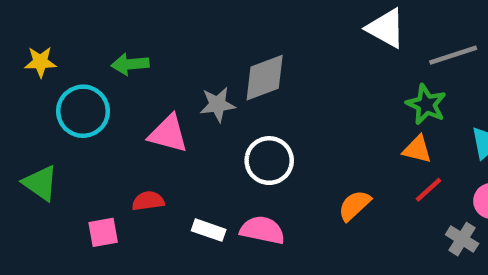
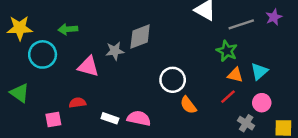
yellow star: (40, 62) -> (20, 28), size x1.5
orange triangle: (417, 149) -> (235, 75), moved
white circle: (269, 161) -> (173, 80), moved
orange semicircle: (354, 205) -> (188, 105), turned -84

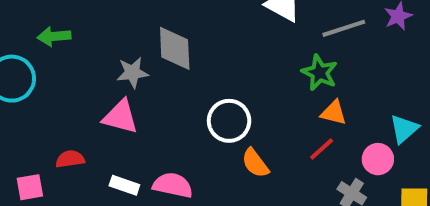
gray diamond: (140, 36) -> (175, 48), turned -72
pink triangle: (88, 67) -> (120, 117), moved
cyan triangle: (259, 71) -> (404, 129), moved

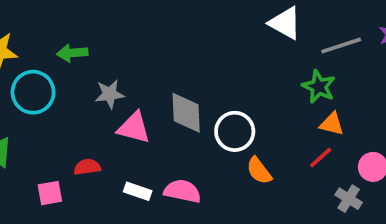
gray diamond: (175, 48) -> (186, 113), moved
gray star: (132, 73) -> (110, 94), moved

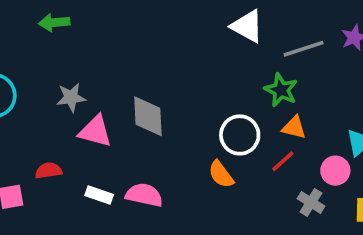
green arrow: (72, 53) -> (54, 22), moved
white circle: (235, 131) -> (240, 135), moved

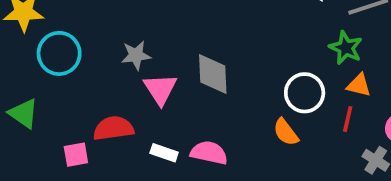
pink triangle: (95, 131) -> (160, 89), turned 42
red line: (283, 161) -> (348, 119), turned -35
red semicircle: (49, 171) -> (113, 128), size x1.5

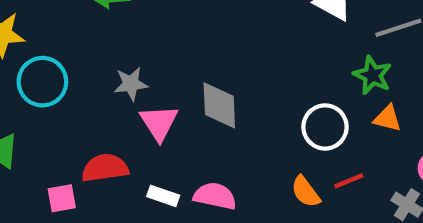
red line: (348, 119) -> (349, 181), moved, turned 55
orange semicircle: (286, 132) -> (306, 192), moved

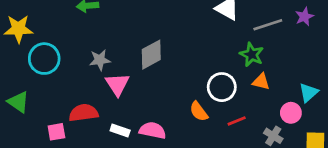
gray diamond: (219, 105) -> (151, 55), moved, turned 64
orange semicircle: (306, 192) -> (199, 111), moved

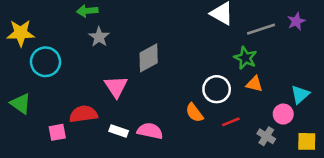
gray star: (100, 60) -> (99, 37), moved, turned -30

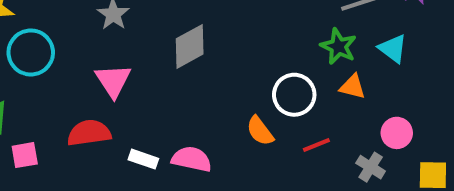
pink triangle: (116, 87) -> (113, 81), moved
cyan triangle: (300, 94) -> (393, 48), moved, turned -42
pink square: (57, 132) -> (25, 155), moved

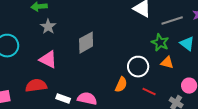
pink triangle: (113, 81) -> (48, 60), turned -30
orange semicircle: (260, 131) -> (121, 85), turned -119
red line: (316, 145) -> (149, 92), turned 48

